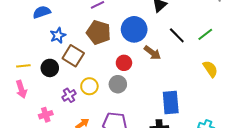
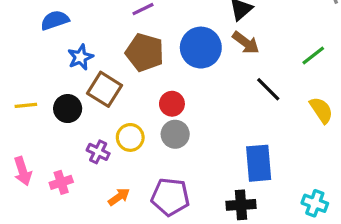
black line: (177, 35) -> (268, 89), moved
brown arrow: (152, 53) -> (246, 43), moved
red circle: (124, 63) -> (172, 104), moved
pink arrow: (21, 89) -> (23, 171), moved
purple cross: (69, 95) -> (98, 152), turned -32

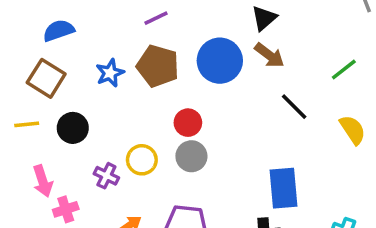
blue star: (80, 57) -> (110, 73), moved
brown square: (105, 89) -> (46, 78), moved
pink arrow: (23, 171) -> (43, 181), moved

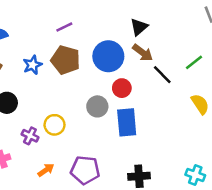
black line: (294, 107) -> (162, 75), moved
red circle: (188, 123) -> (122, 88), moved
gray circle: (191, 156) -> (97, 106), moved
blue rectangle: (284, 188) -> (127, 122), moved

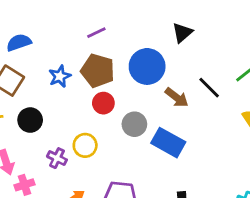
brown arrow: (143, 53) -> (177, 97), moved
red circle: (122, 88) -> (103, 103), moved
blue rectangle: (127, 122) -> (168, 143), turned -56

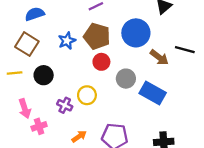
black line: (209, 88) -> (185, 50), turned -30

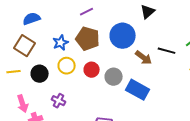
red circle: (101, 62) -> (92, 70), moved
yellow circle: (87, 95) -> (67, 66), moved

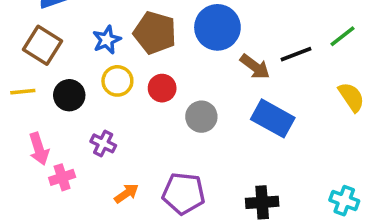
black line: (167, 51) -> (296, 54), turned -36
gray circle: (114, 77) -> (201, 117), moved
blue rectangle: (138, 90) -> (273, 118), moved

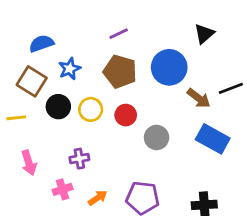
blue star: (107, 40) -> (70, 69), moved
black circle: (69, 95) -> (58, 107), moved
purple cross: (103, 143) -> (79, 159), turned -36
pink cross: (62, 177) -> (63, 189), moved

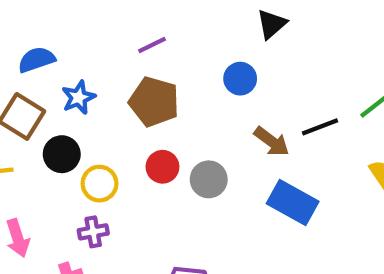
black triangle: (204, 34) -> (272, 24), moved
blue circle: (169, 67) -> (240, 79), moved, size x0.6
yellow circle: (91, 109) -> (100, 184), moved
gray circle: (157, 137) -> (209, 179), moved

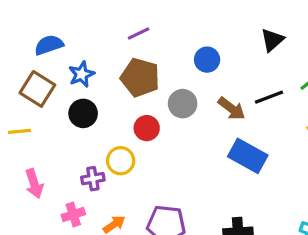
black triangle: (272, 24) -> (272, 40), moved
black circle: (62, 154) -> (83, 113), moved
gray circle: (209, 179) -> (183, 104), moved
yellow circle: (100, 184) -> (121, 161), moved

